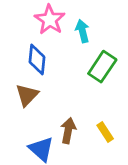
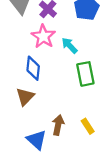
cyan arrow: (82, 31) -> (69, 46), turned -30
green rectangle: (102, 67) -> (85, 74), turned -45

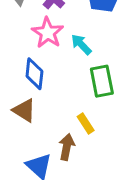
brown triangle: (25, 97) -> (24, 110), turned -42
yellow rectangle: (88, 126) -> (86, 124), moved

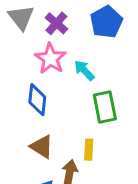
brown triangle: (24, 110) -> (42, 147), moved
yellow rectangle: (86, 124) -> (89, 150), turned 36

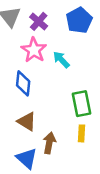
green rectangle: (105, 107) -> (81, 104), moved
yellow rectangle: (89, 150) -> (81, 133), moved

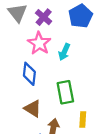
cyan arrow: (61, 60) -> (64, 52), turned -112
green rectangle: (81, 104) -> (65, 92), moved

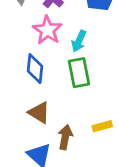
green rectangle: (65, 92) -> (79, 73), moved
yellow rectangle: (83, 119) -> (102, 126), turned 72

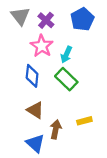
green rectangle: (79, 73) -> (66, 79), turned -35

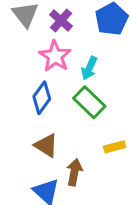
blue diamond: (32, 76) -> (42, 98), turned 30
yellow rectangle: (84, 121) -> (115, 147), moved

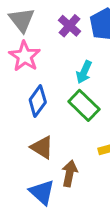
purple cross: (61, 20) -> (69, 26), moved
pink star: (55, 56) -> (25, 56), moved

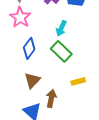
brown triangle: (42, 147) -> (32, 80), turned 42

